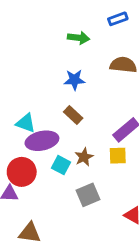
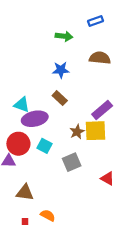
yellow square: (118, 156) -> (96, 131), size x1.5
brown star: (84, 157) -> (77, 132), moved
cyan square: (61, 165) -> (44, 146), moved

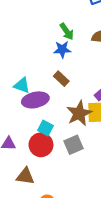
green arrow: (64, 36) -> (67, 32), moved, turned 49
brown star: (77, 132) -> (79, 113), size x1.6
red circle: (18, 144) -> (41, 145), moved

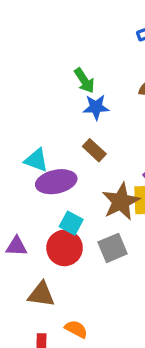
green arrow: (67, 32) -> (84, 81), moved

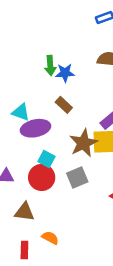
green arrow: (84, 81) -> (50, 65), moved, turned 30

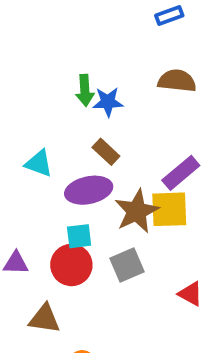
purple ellipse: (35, 128) -> (89, 190), moved
cyan square: (47, 159) -> (79, 236), turned -35

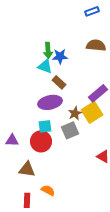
cyan triangle: (39, 163) -> (45, 66), moved
yellow square: (169, 209) -> (92, 112), turned -30
brown star: (137, 211) -> (75, 113), size x0.6
gray square: (127, 265) -> (70, 130), moved

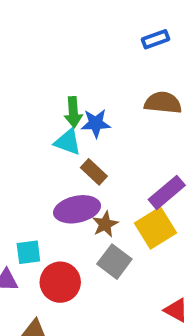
brown star: (75, 113) -> (105, 224), moved
cyan square: (45, 126) -> (28, 252), moved
gray square: (70, 130) -> (114, 262), turned -30

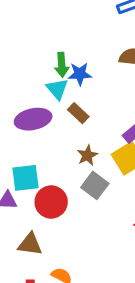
cyan triangle: (68, 142) -> (57, 89), turned 30
purple ellipse: (77, 209) -> (33, 119), moved
cyan square: (28, 252) -> (26, 178), size x1.4

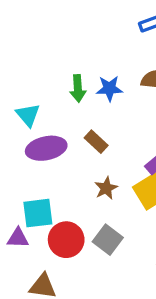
blue star: (80, 74) -> (109, 88), moved
cyan triangle: (57, 89) -> (28, 115), moved
gray square: (95, 185) -> (108, 240), moved

